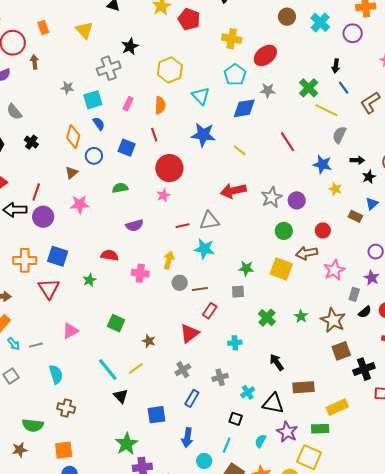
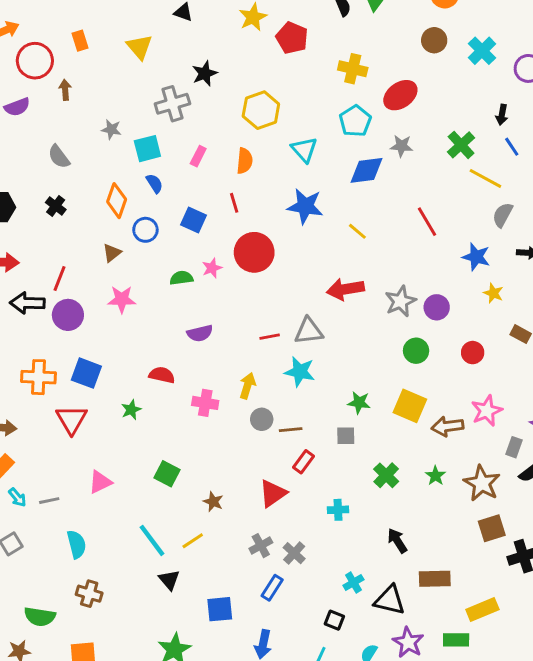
gray semicircle: (14, 112) -> (59, 157), moved
pink star: (163, 195) -> (212, 268), moved
brown arrow: (307, 253) -> (447, 426), moved
gray cross: (220, 377) -> (294, 553), moved, turned -35

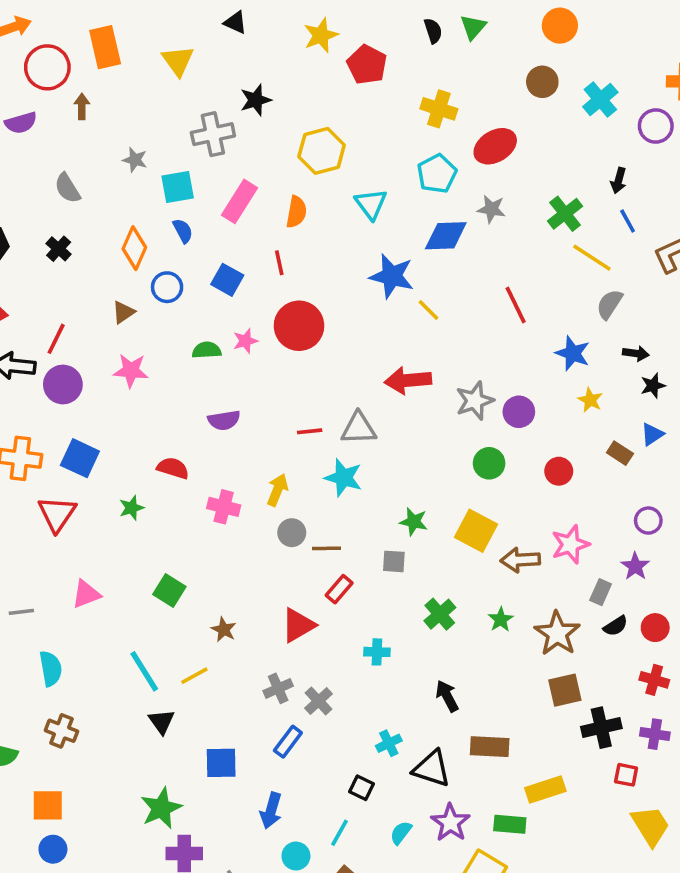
orange rectangle: (80, 41) -> (105, 47), size x1.6
pink rectangle: (198, 156) -> (240, 201), size x1.6
blue star: (305, 206) -> (392, 276), moved

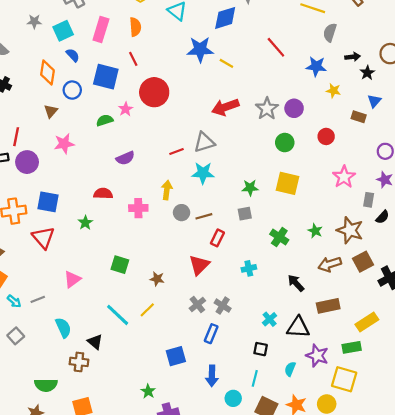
blue square: (227, 280) -> (106, 77), size x1.4
brown arrow: (520, 560) -> (330, 264), moved
black triangle: (162, 722) -> (95, 342), moved
green star: (161, 808) -> (148, 391), size x0.6

